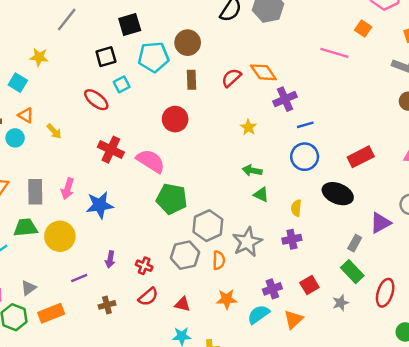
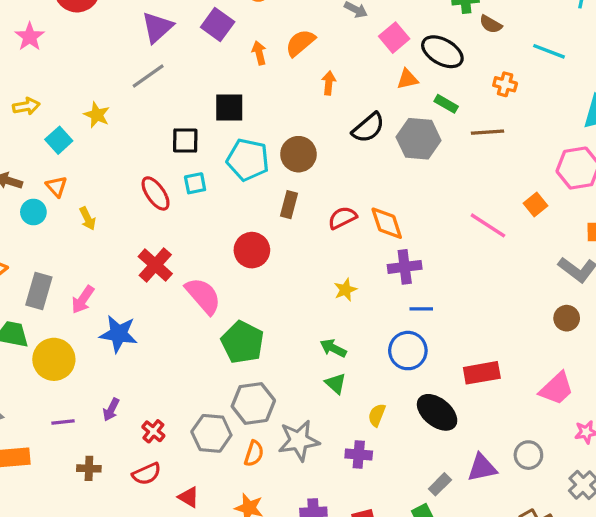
green pentagon: (172, 199) -> (242, 342), moved

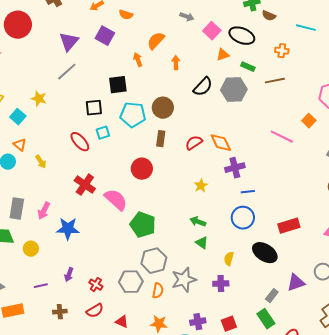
orange arrow: (259, 53) -> (138, 60), moved
yellow circle: (54, 359) -> (31, 249), size x0.6

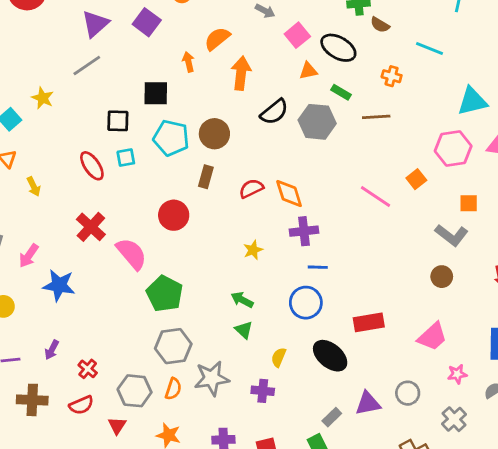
orange arrow: (176, 63) -> (241, 73), size x1.6
gray hexagon: (131, 282) -> (135, 391), moved
brown cross: (60, 312) -> (32, 400), size x1.5
red triangle: (122, 322) -> (117, 426), turned 32

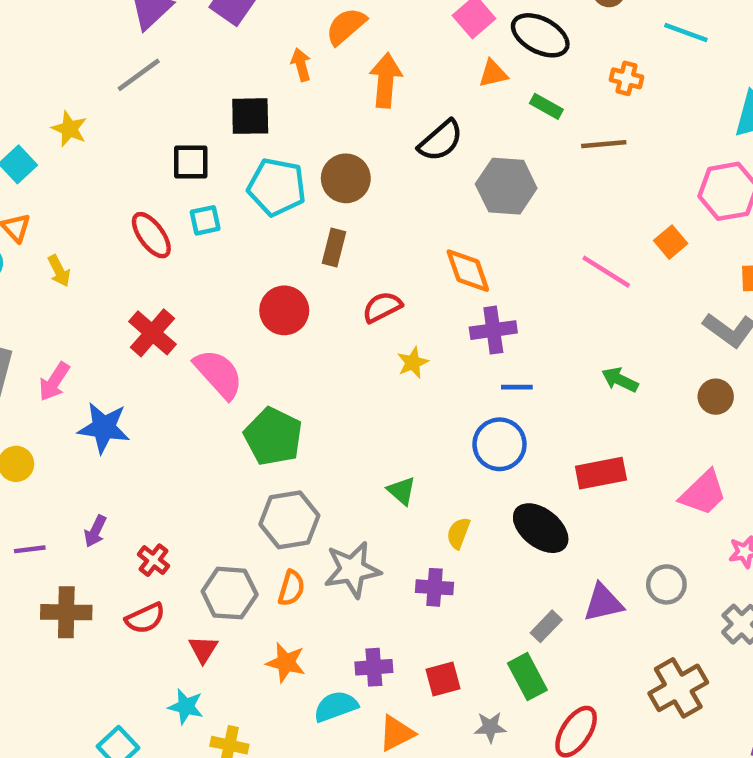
gray hexagon: (317, 122) -> (506, 186), moved
red semicircle: (251, 189) -> (382, 307), moved
green arrow: (242, 300) -> (620, 380), moved

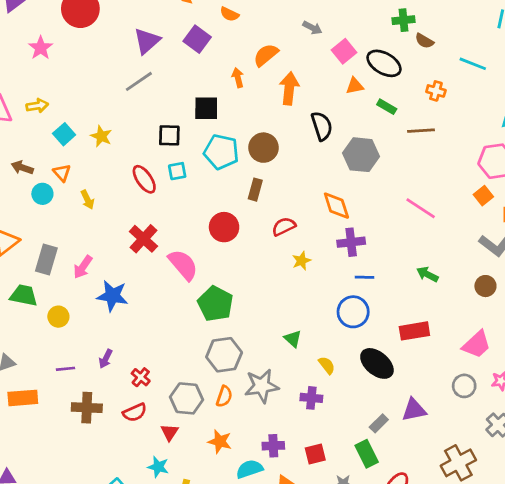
yellow star: (69, 129) -> (101, 136), moved
black semicircle: (441, 141) -> (322, 126), turned -68
orange square: (671, 242) -> (483, 196), moved
yellow semicircle: (458, 533) -> (327, 365), turned 120
gray circle: (666, 584) -> (464, 386), moved

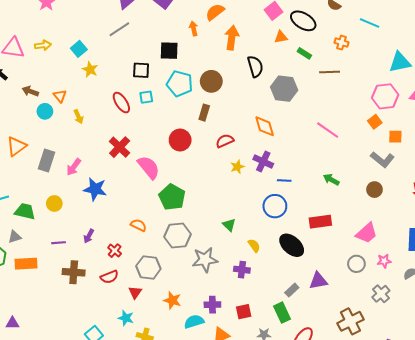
cyan square: (64, 134) -> (79, 49), moved
purple cross: (351, 242) -> (263, 162), moved, turned 30
green trapezoid: (24, 295) -> (25, 211), moved
orange semicircle: (224, 396) -> (138, 225), moved, turned -84

